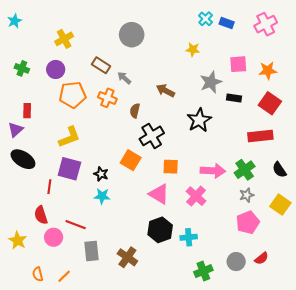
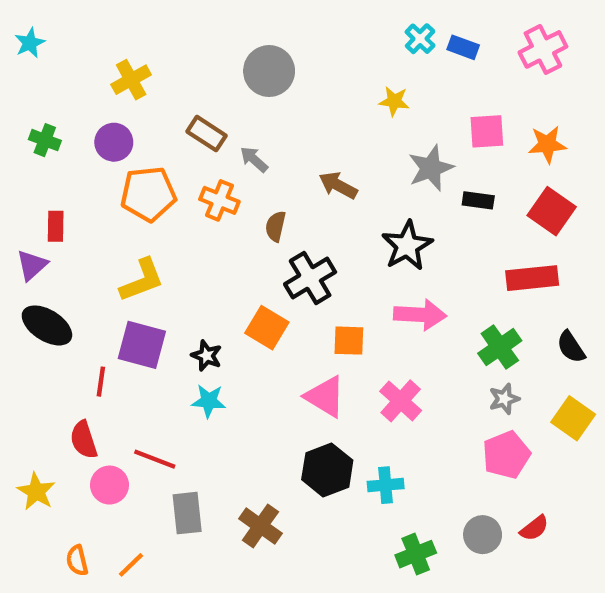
pink arrow: (213, 171) -> (420, 315), moved

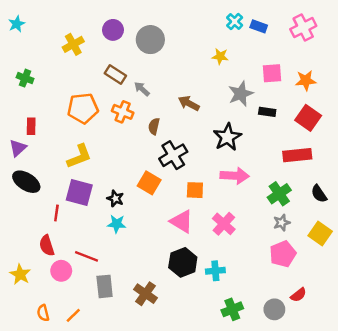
purple circle: (114, 142) -> (113, 30), moved
gray circle: (483, 535) -> (274, 309), moved

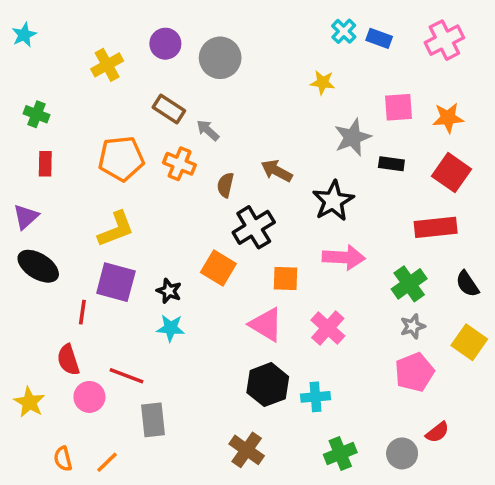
brown arrow: (189, 103) -> (277, 171), moved
red rectangle: (31, 126) -> (45, 164), moved
brown cross: (146, 294) -> (247, 450), moved

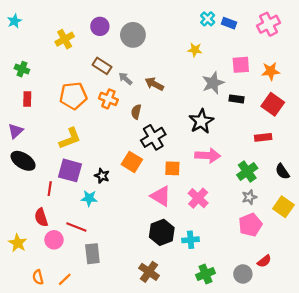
brown arrow: (277, 171) -> (154, 84), moved
red rectangle: (436, 227) -> (263, 137), size x0.7
cyan star: (171, 328) -> (89, 198), moved

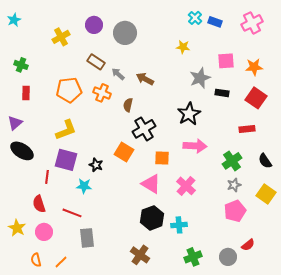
pink circle: (54, 240) -> (44, 232), moved

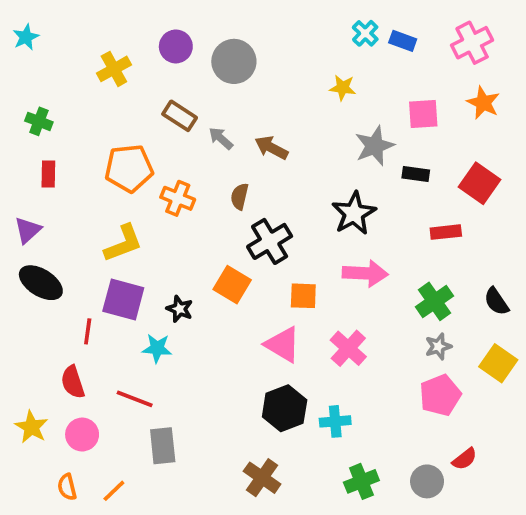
orange star: (254, 67) -> (483, 103), moved, turned 30
orange cross: (102, 93) -> (178, 198), moved
red rectangle: (247, 129) -> (446, 232), moved

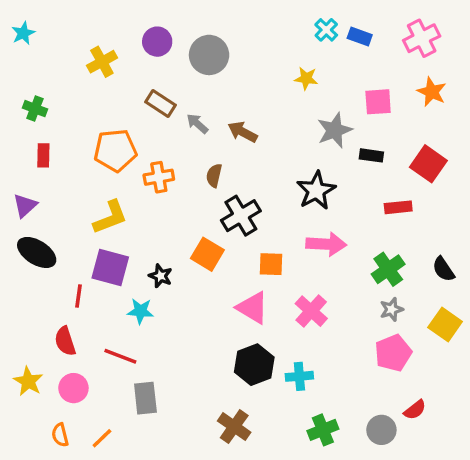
orange cross: (178, 198) -> (159, 177), turned -32

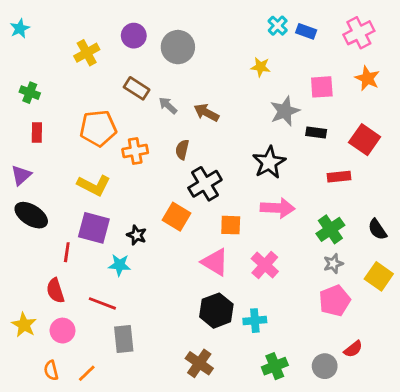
yellow L-shape: (110, 217) -> (94, 185), turned 48

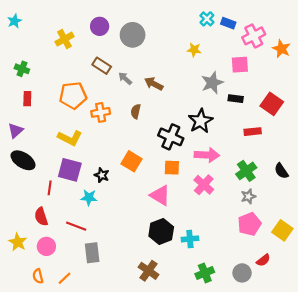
pink cross: (359, 33) -> (254, 36), moved
orange star: (367, 78) -> (281, 49), moved
black cross: (205, 184) -> (171, 137), moved, turned -35
pink cross: (265, 265) -> (204, 185), moved
yellow square: (379, 276) -> (282, 230), moved

